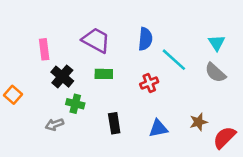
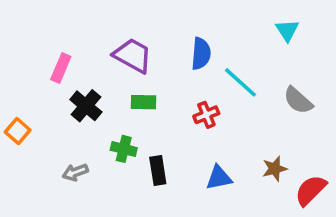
cyan triangle: (217, 43) -> (287, 30), moved
pink rectangle: (44, 49) -> (61, 68), turned 30
green cross: (75, 104) -> (124, 149), moved

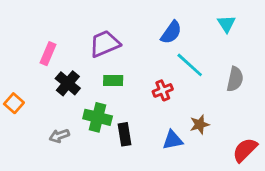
blue semicircle: (201, 54) -> (171, 32), moved, turned 30
purple trapezoid: (133, 55) -> (105, 44), turned -52
gray semicircle: (298, 100) -> (235, 79), turned -120
green cross: (124, 149) -> (98, 117), size x1.4
brown star: (275, 169) -> (200, 124), moved

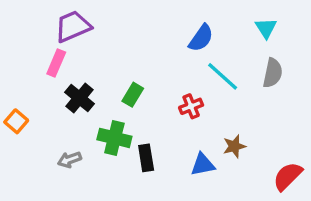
purple trapezoid: (105, 44) -> (73, 26), moved
gray semicircle: (235, 79) -> (273, 73), moved
green rectangle: (113, 81) -> (133, 95), turned -60

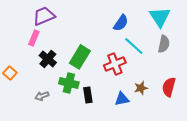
cyan triangle: (266, 28) -> (160, 17), size x1.6
green rectangle: (133, 95) -> (80, 57), size x1.6
red cross: (191, 106) -> (115, 64), size x1.5
red semicircle: (288, 176) -> (169, 87), moved, turned -30

